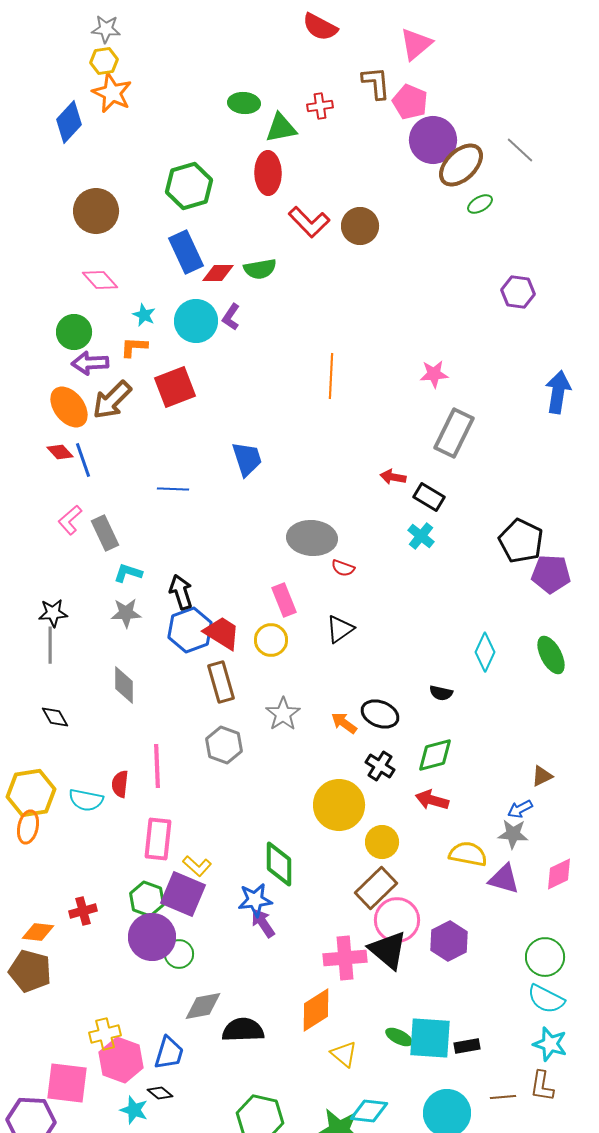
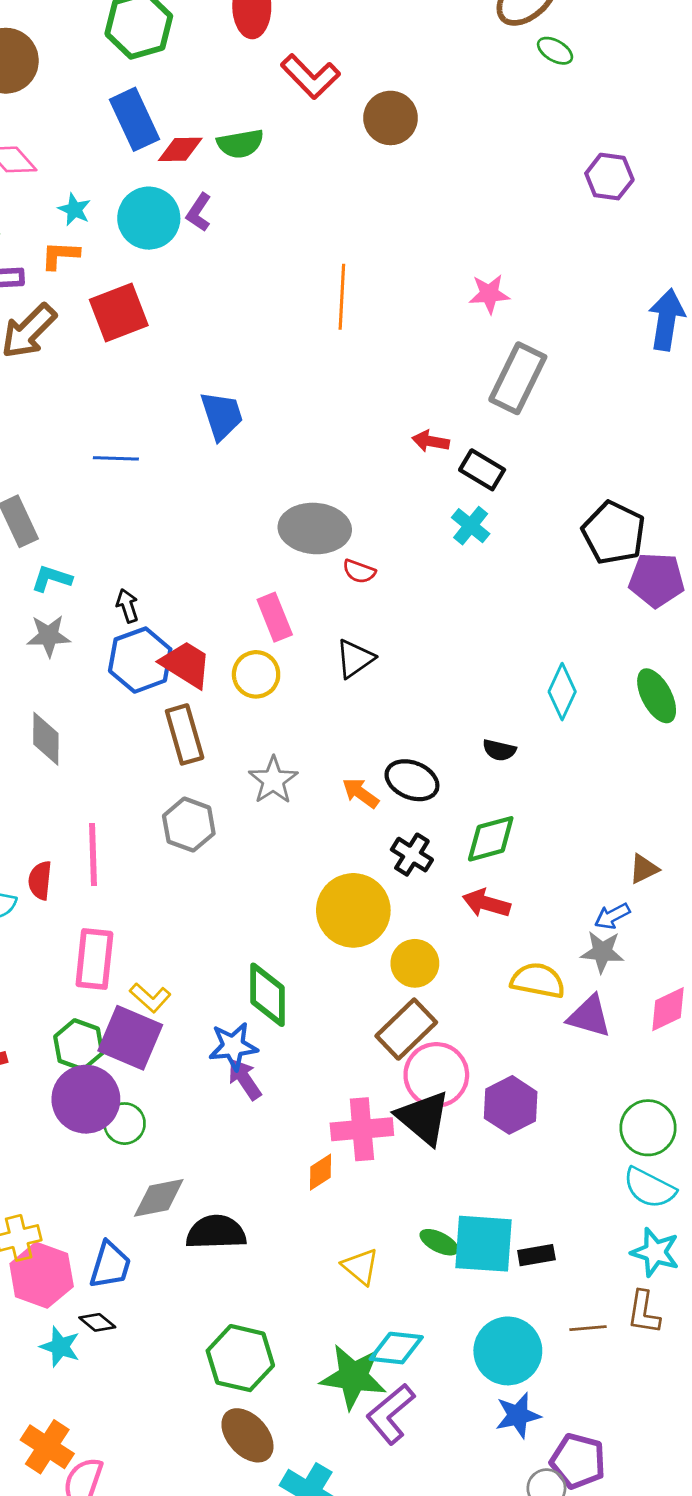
green ellipse: (480, 204) -> (555, 51), turned 60
brown circle: (360, 226) -> (391, 118), moved
black arrow: (181, 592) -> (127, 606), size x0.7
orange diamond: (316, 1010) -> (320, 1172), moved, size x0.6

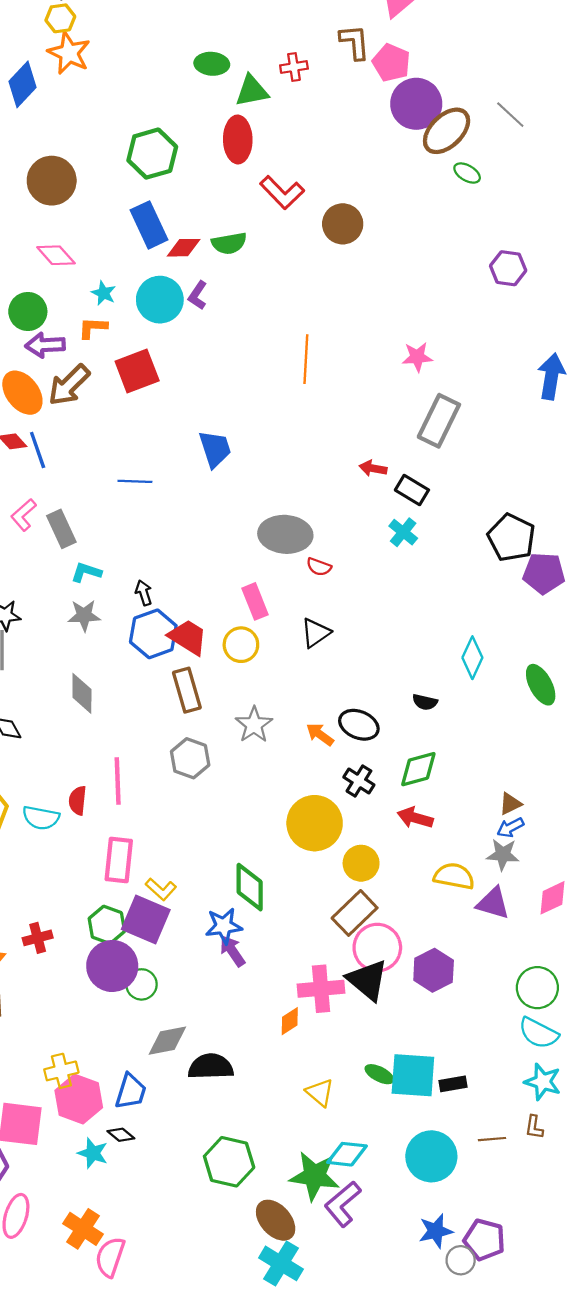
green ellipse: (657, 696) -> (541, 685), moved
brown triangle: (644, 869) -> (510, 804), moved
brown L-shape: (644, 1312) -> (534, 1127), size x0.7
blue star: (518, 1415) -> (436, 1231), moved
brown ellipse: (247, 1435) -> (276, 1220), moved

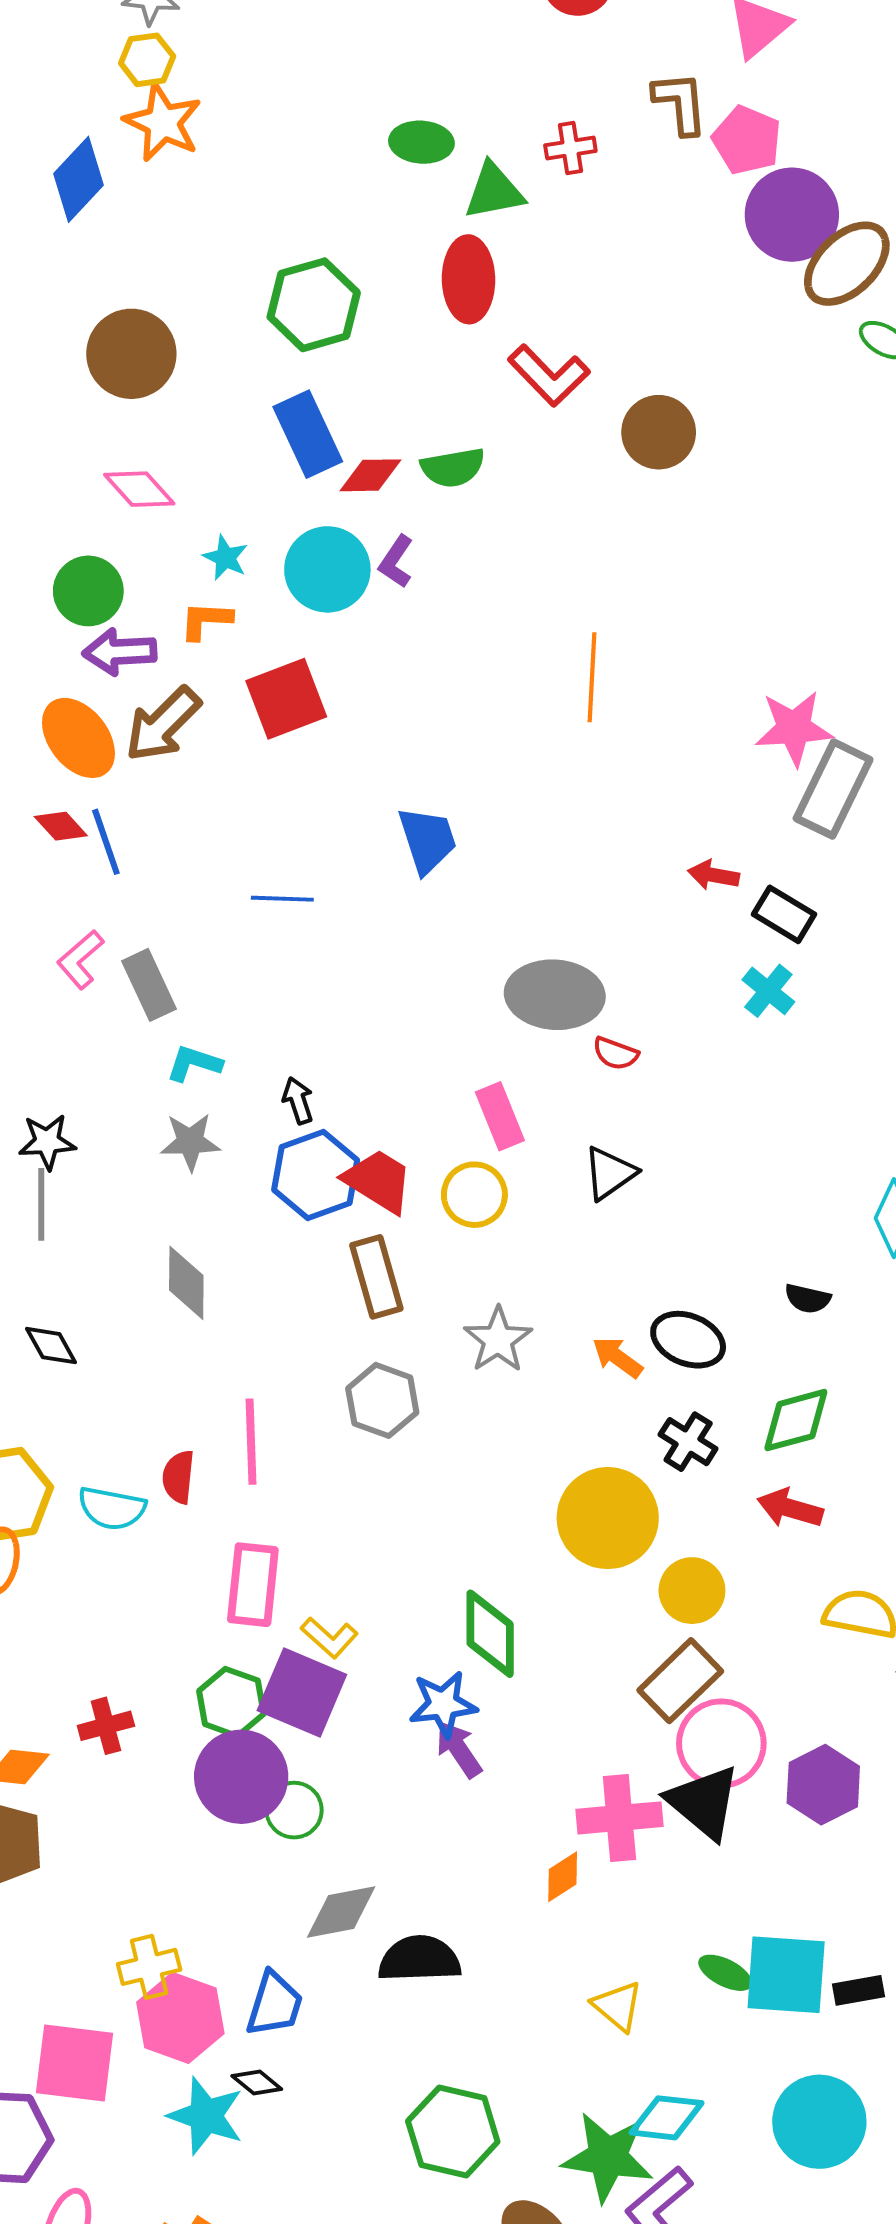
pink star: (417, 357) -> (794, 728), moved, size x1.4
cyan star: (93, 1153) -> (206, 2116), size x1.4

